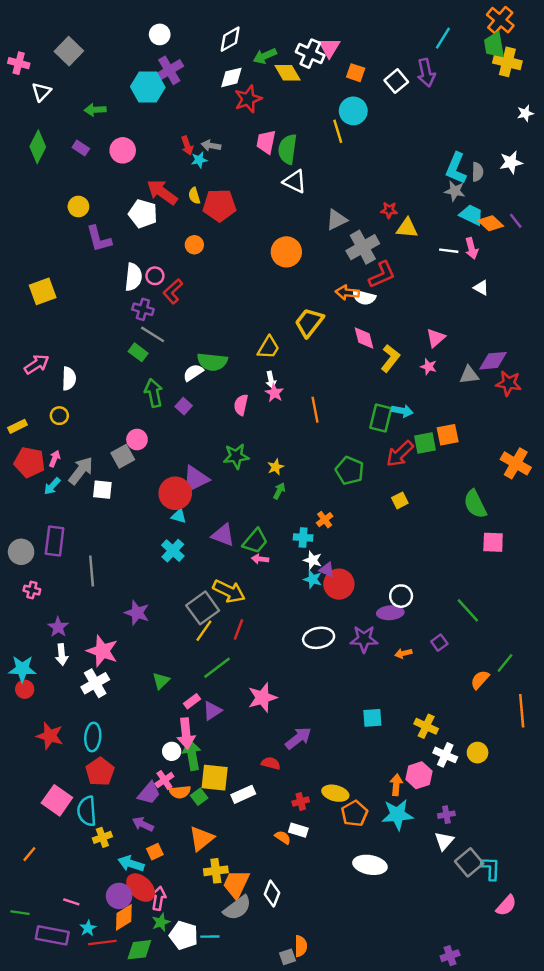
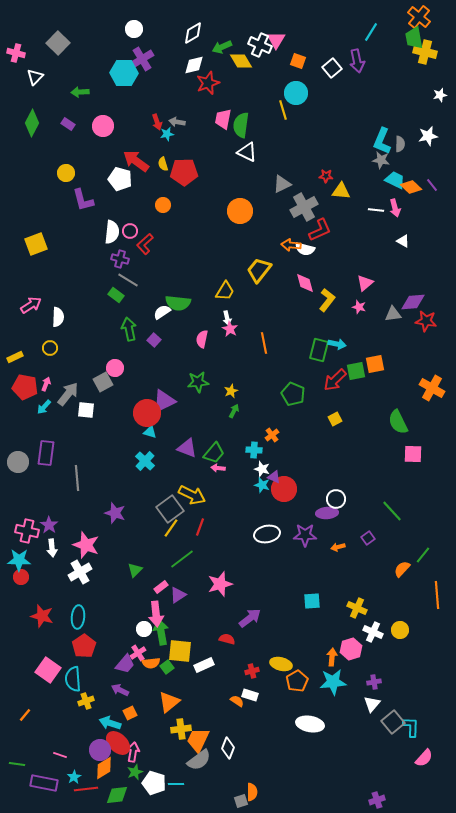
pink cross: (32, 590) -> (27, 531), moved, size x1.6

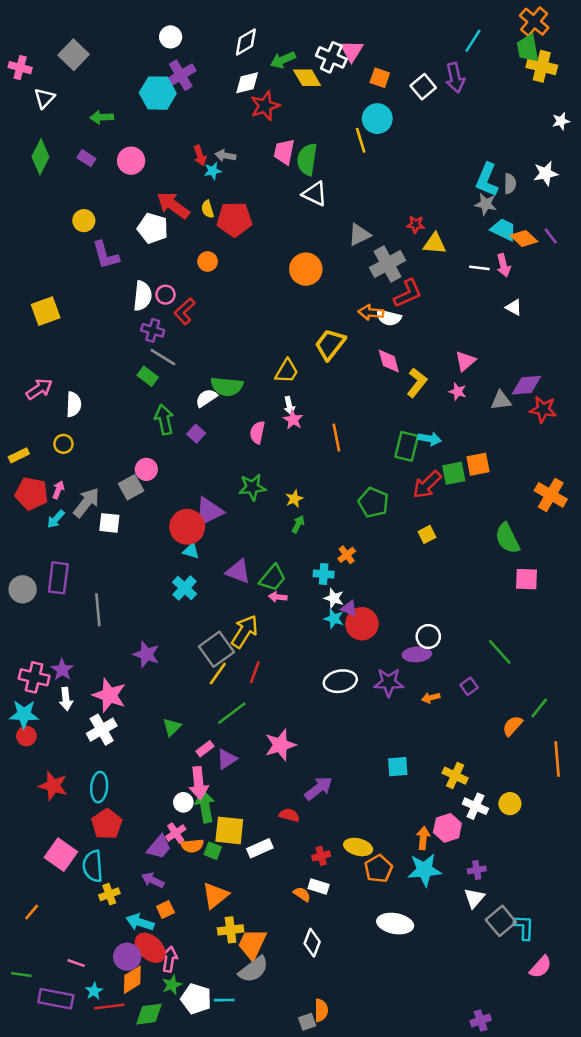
yellow arrow: (192, 495) -> (245, 631), turned -84
green square: (167, 667) -> (213, 851), turned -32
white diamond: (228, 748) -> (312, 943), moved

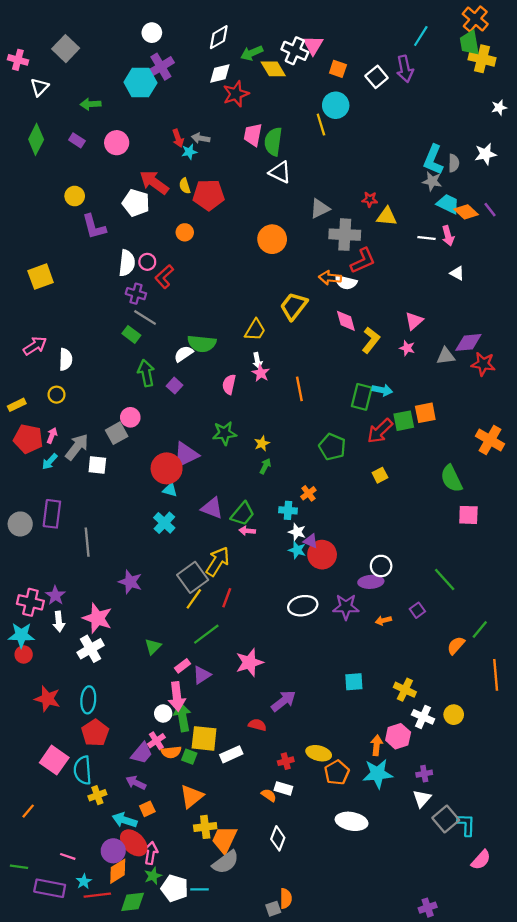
gray cross: (387, 264) -> (345, 235), turned 32

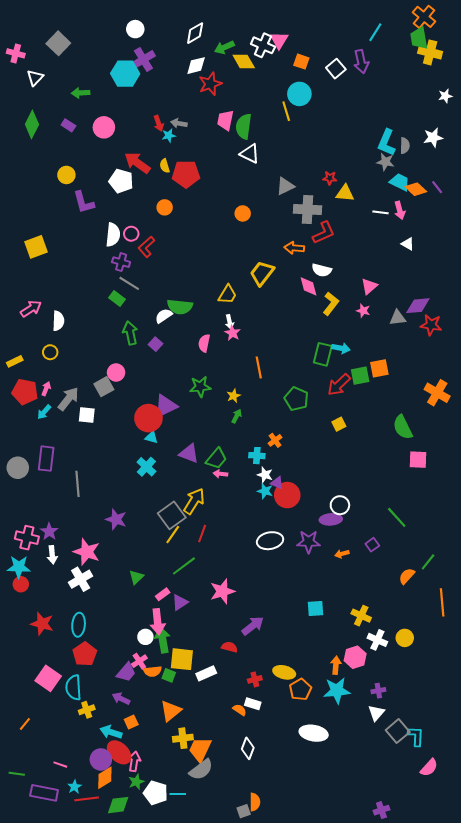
orange circle: (272, 239) -> (243, 213), size x0.6
white semicircle: (346, 282) -> (322, 270), moved
orange line: (299, 389) -> (259, 367), moved

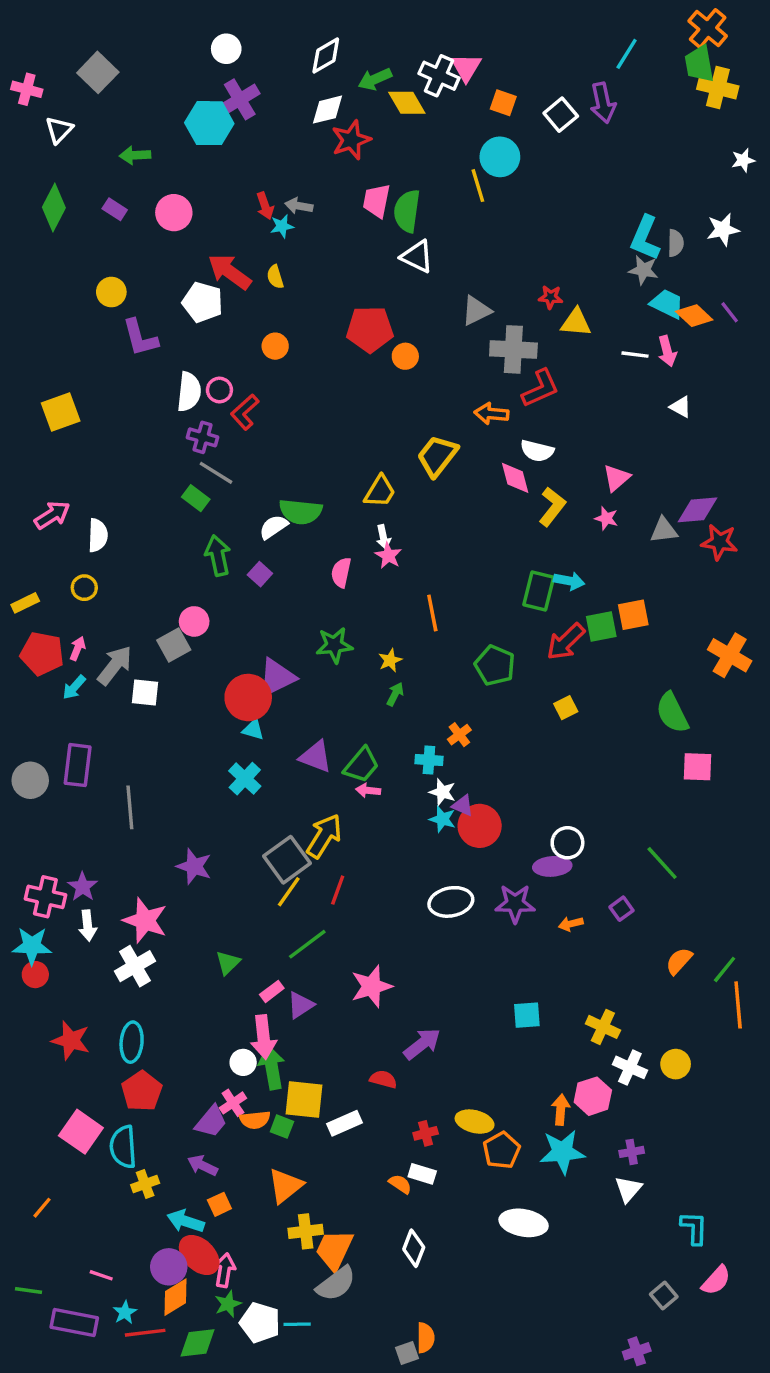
red pentagon: (186, 174) -> (370, 329), moved
green line: (428, 562) -> (725, 969), moved
gray square: (398, 731) -> (664, 1296), moved, size x0.7

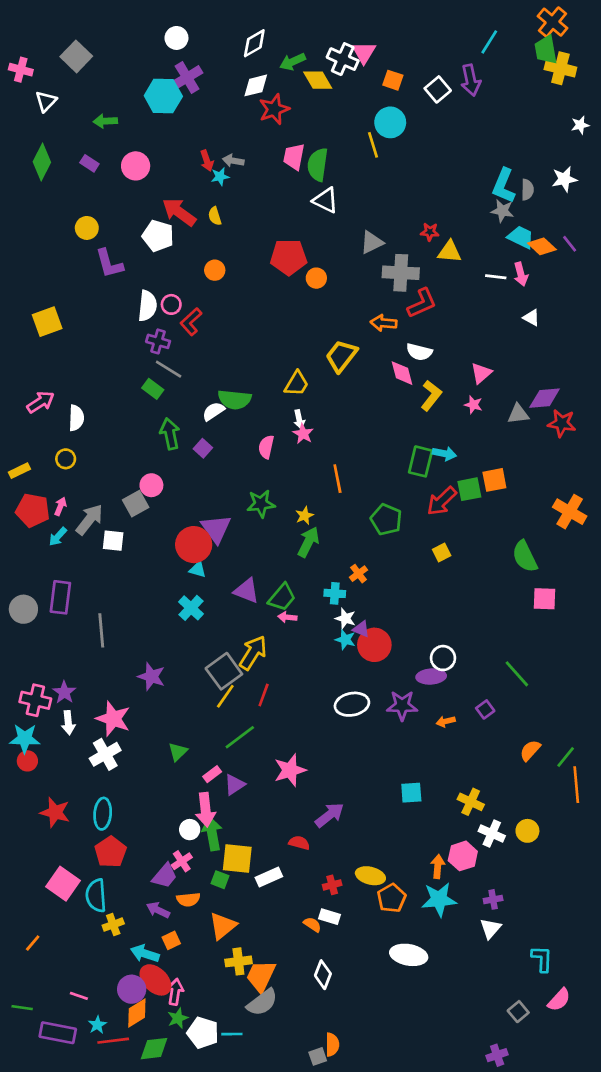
purple triangle: (277, 677) -> (216, 529), turned -40
green arrow: (395, 694) -> (308, 542), size x1.6
orange semicircle: (255, 1120) -> (188, 899), moved

